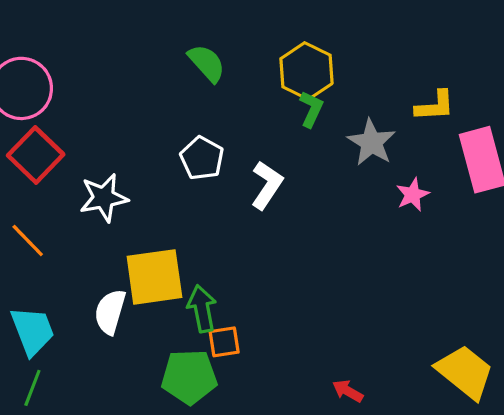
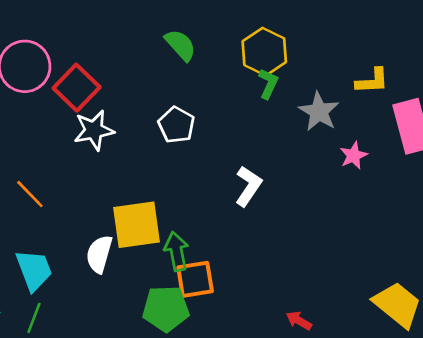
red square: (36, 155) -> (77, 88), moved
white L-shape: (267, 185) -> (248, 186), moved
white star: (104, 198) -> (94, 130), moved
orange square: (224, 342) -> (195, 279), size x1.4

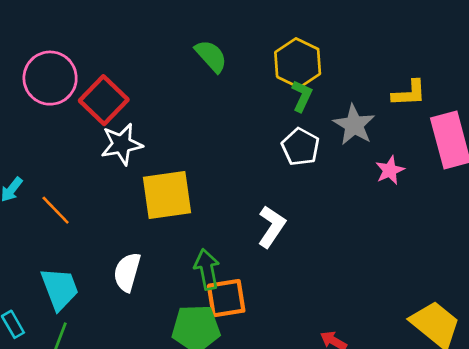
white pentagon: (176, 125) -> (300, 147), moved
white L-shape: (248, 186) -> (272, 227), moved
yellow square: (136, 225) -> (167, 195), moved

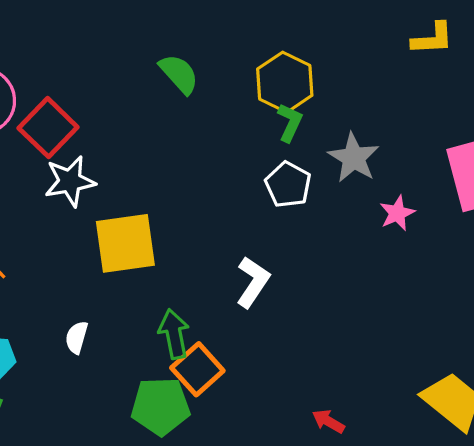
yellow L-shape: (409, 93) -> (432, 39), moved
white semicircle: (127, 272) -> (77, 337), size x0.7
orange square: (226, 298) -> (197, 369), turned -33

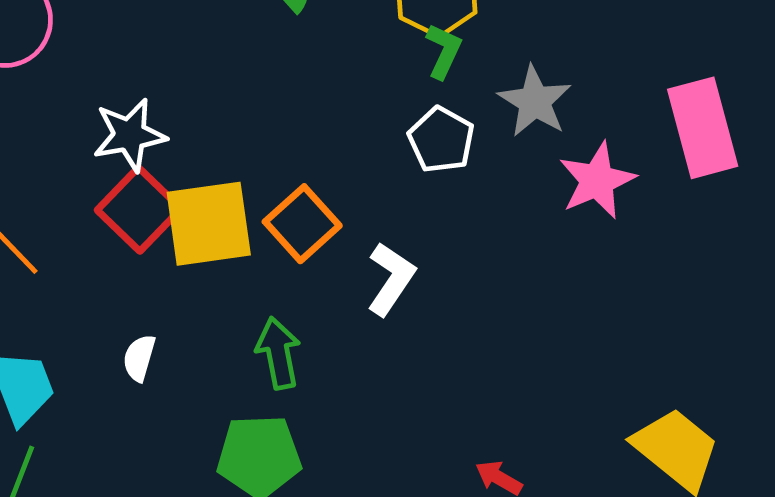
red square: (48, 128) -> (139, 209), moved
pink star: (397, 213) -> (597, 181), size x1.5
orange square: (197, 369) -> (302, 224), moved

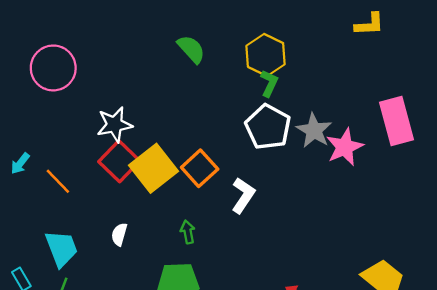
gray star: (535, 101) -> (314, 130), moved
white pentagon: (441, 140) -> (268, 127), size x1.4
yellow square: (209, 224) -> (154, 168), turned -30
green arrow: (278, 353) -> (188, 232), size x0.7

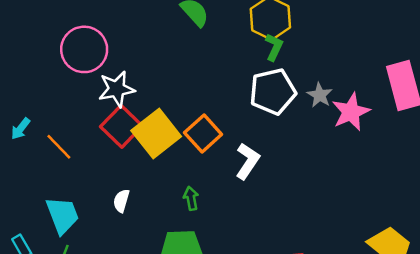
pink circle: (53, 68) -> (84, 49), moved
white pentagon: (268, 127) -> (273, 91), turned 30
gray star: (314, 130) -> (320, 95), size x0.7

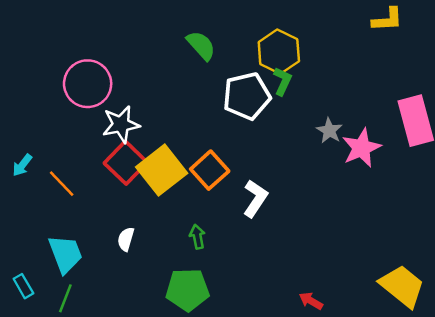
white pentagon: (273, 91) -> (247, 96), moved

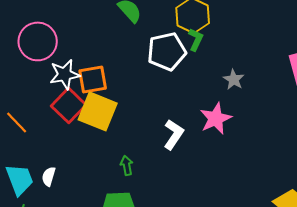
pink star: (361, 148) -> (216, 118), moved
yellow square: (162, 170) -> (98, 111), turned -30
orange square: (210, 170) -> (93, 79), moved, turned 32
white semicircle: (126, 239) -> (49, 176), moved

